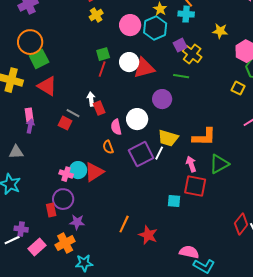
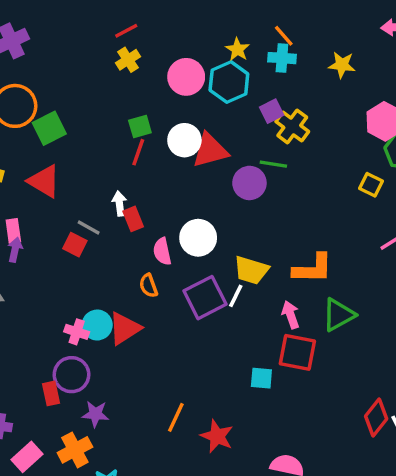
yellow star: (220, 31) -> (342, 65), moved
green square: (39, 59) -> (49, 128), moved
purple circle: (162, 99) -> (249, 183), moved

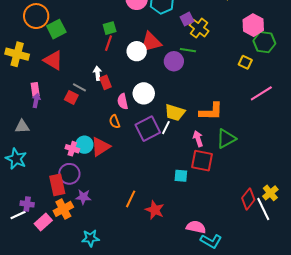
white circle: (184, 140) -> (137, 51), moved
red rectangle: (51, 393) -> (57, 185), size x1.5
orange cross: (75, 450) -> (63, 209), moved

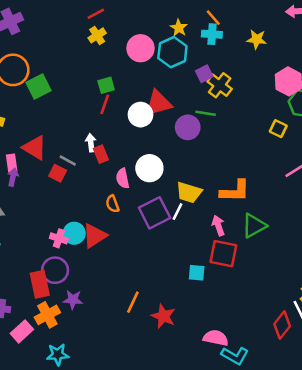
red triangle: (53, 60) -> (35, 148), moved
red diamond: (248, 199) -> (282, 325), moved
cyan star: (90, 238) -> (58, 354), moved

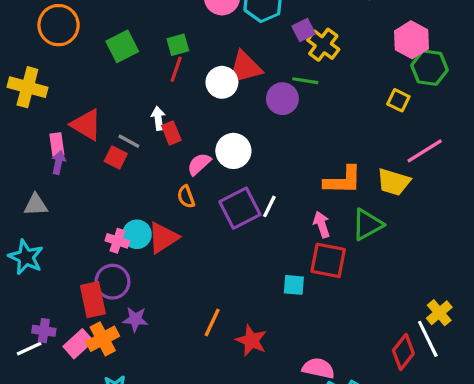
green square: (38, 87) -> (122, 46), moved
pink semicircle: (123, 178) -> (199, 164), turned 60
yellow trapezoid: (189, 192) -> (394, 182), moved
pink rectangle: (22, 331) -> (78, 344), moved

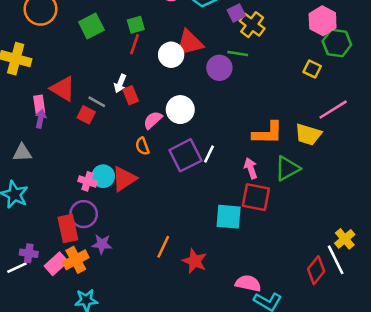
white arrow: (158, 118) -> (120, 83), turned -150
cyan square: (294, 285) -> (229, 217), size x1.5

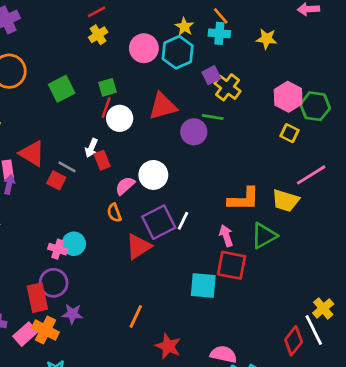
pink hexagon: (323, 21) -> (288, 97), moved
white circle: (171, 55) -> (120, 118), moved
red triangle: (124, 179) -> (138, 246), moved
orange cross: (76, 260) -> (45, 330), turned -35
red star: (195, 261) -> (168, 346), moved

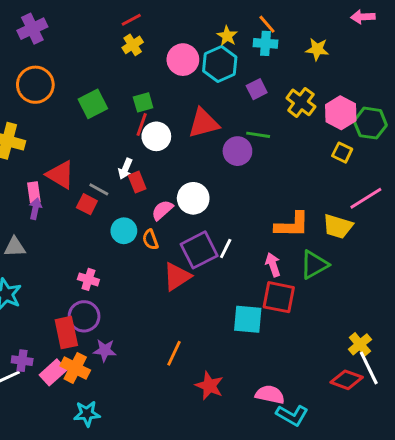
yellow cross: (227, 87) -> (301, 102), moved
cyan circle: (74, 244) -> (124, 231), moved
yellow cross: (323, 308) -> (360, 344), moved
red diamond: (294, 341) -> (347, 380), turned 72

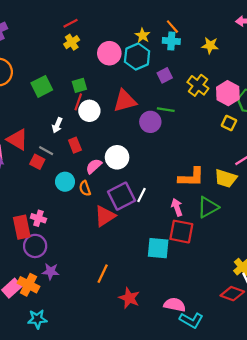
white arrow: (125, 169) -> (57, 125), moved
red rectangle: (66, 333) -> (22, 227), moved

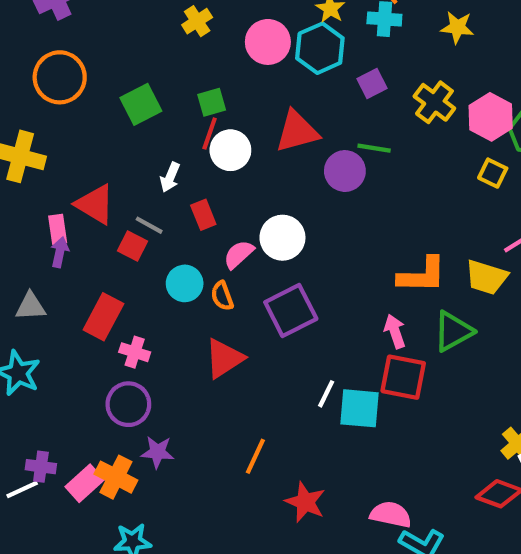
white line: (141, 195) -> (326, 394), moved
red triangle: (105, 216) -> (224, 358), moved
red rectangle: (22, 227) -> (103, 317), moved, turned 40

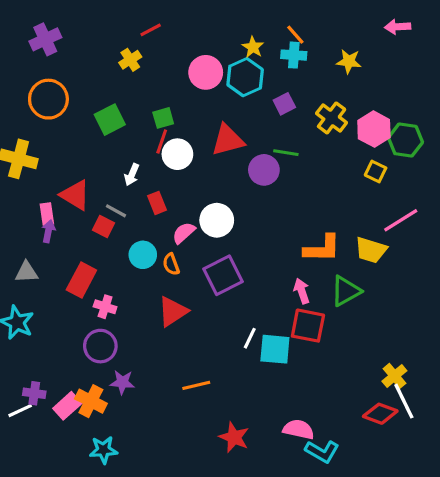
yellow cross: (197, 21) -> (130, 60), moved
orange line: (255, 456) -> (196, 385), turned 52
red star: (305, 502) -> (234, 437), moved

